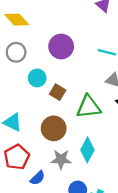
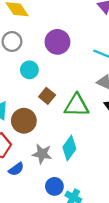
brown square: (58, 92) -> (47, 96), moved
brown circle: (54, 128) -> (24, 121), moved

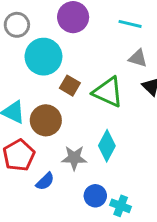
cyan circle: (29, 70) -> (43, 57), size x1.6
green triangle: (77, 105) -> (108, 92), turned 32

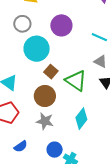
brown circle: (46, 120) -> (45, 96), moved
cyan diamond: (107, 146) -> (81, 119), moved
blue semicircle: (45, 181) -> (21, 146), moved

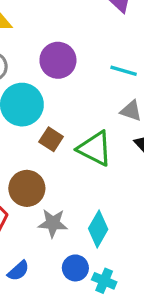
brown circle: (45, 96) -> (27, 188), moved
cyan diamond: (81, 119) -> (98, 229), moved

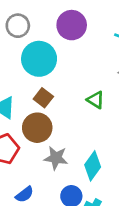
brown square: (51, 139) -> (43, 98), moved
green triangle: (95, 148) -> (96, 100), size x0.6

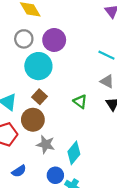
purple circle: (72, 25) -> (54, 40), moved

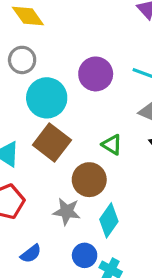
purple circle: (54, 40) -> (96, 74), moved
brown square: (39, 97) -> (52, 143), size x1.6
brown circle: (33, 120) -> (89, 180), moved

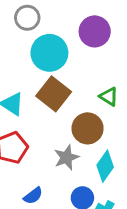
gray star: (67, 212) -> (66, 157), turned -30

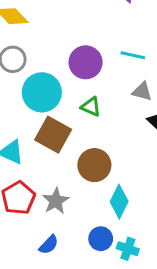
green triangle: (109, 97) -> (91, 107), moved
gray star: (66, 157) -> (56, 201), moved

